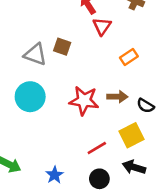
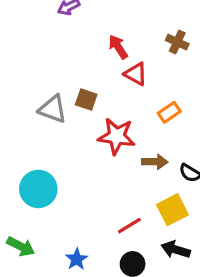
red triangle: (102, 26) -> (136, 74), turned -36
cyan circle: (30, 97) -> (38, 189), moved
red star: (84, 101) -> (117, 136), moved

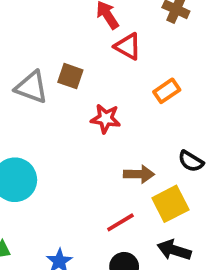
red star: (117, 136) -> (106, 119), size x0.7
brown arrow: (155, 162) -> (139, 174), moved

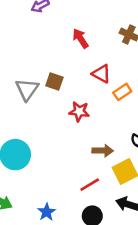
red triangle: (128, 46) -> (101, 74), moved
gray triangle: (31, 87) -> (27, 89), turned 45

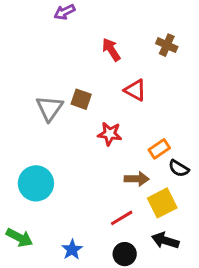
orange rectangle: (122, 92) -> (159, 149), moved

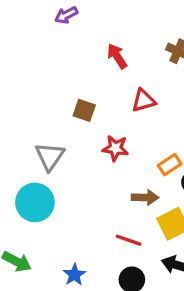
red triangle: (135, 90) -> (143, 101), turned -45
gray triangle: (49, 108) -> (50, 156), moved
red line: (122, 218) -> (129, 240), turned 50

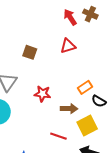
red arrow: (117, 56) -> (70, 17), moved
red star: (115, 148) -> (42, 94), moved

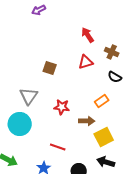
brown cross: (90, 14) -> (112, 52), moved
black semicircle: (99, 101) -> (115, 77), moved
red line: (58, 136) -> (58, 147), moved

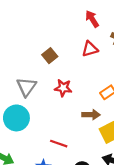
brown square: (50, 68) -> (50, 56), turned 32
red star: (62, 107) -> (63, 88), moved

